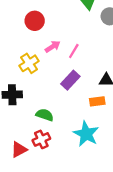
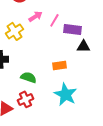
purple rectangle: (70, 80) -> (72, 29), moved, turned 54
orange rectangle: (97, 101) -> (59, 65), moved

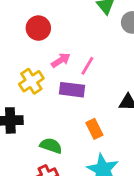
purple rectangle: (72, 29) -> (72, 90), moved
orange rectangle: (59, 65) -> (94, 129), turned 72

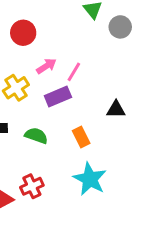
purple rectangle: (72, 90) -> (58, 96), turned -30
green semicircle: (51, 146) -> (36, 136), moved

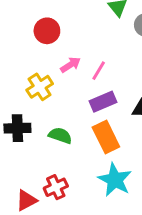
purple rectangle: (58, 96) -> (103, 102), moved
orange rectangle: (81, 137) -> (106, 137), size x1.5

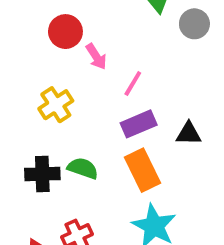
pink arrow: (71, 65) -> (96, 57), moved, turned 90
black cross: (17, 128) -> (42, 174), moved

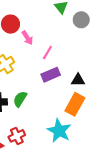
green semicircle: (83, 168) -> (20, 99), turned -77
orange rectangle: (142, 170) -> (75, 104), moved, turned 55

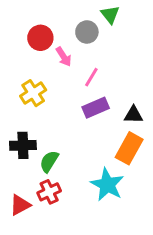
gray circle: (81, 20) -> (87, 32), moved
green semicircle: (20, 99) -> (49, 161), moved

